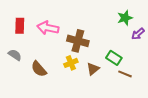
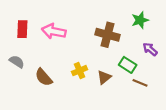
purple arrow: (138, 34) -> (150, 49), moved, turned 80
brown cross: (78, 41) -> (108, 35), moved

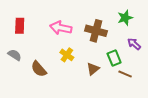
pink arrow: (54, 31) -> (61, 28), moved
green rectangle: (128, 65) -> (114, 58), turned 35
yellow cross: (80, 71) -> (67, 55), moved, turned -32

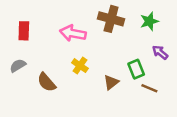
brown cross: (96, 31) -> (111, 19), moved
gray semicircle: (15, 55) -> (18, 66), turned -64

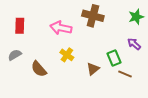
green star: (149, 21) -> (136, 17), moved

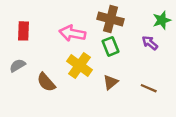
purple arrow: (134, 44) -> (150, 43), moved
yellow cross: (67, 55) -> (80, 66), size x1.5
green rectangle: (114, 58) -> (111, 46), moved

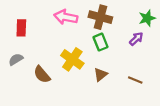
pink arrow: (72, 33) -> (66, 17), moved
purple arrow: (150, 43) -> (136, 39), turned 96

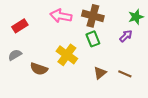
red rectangle: (21, 28) -> (20, 26), turned 56
brown semicircle: (42, 75) -> (39, 69), turned -30
brown triangle: (100, 75) -> (100, 73), moved

